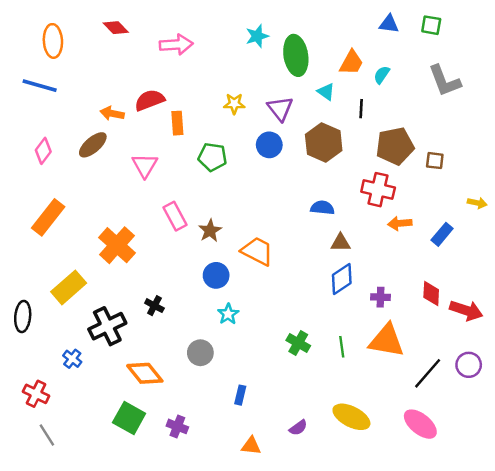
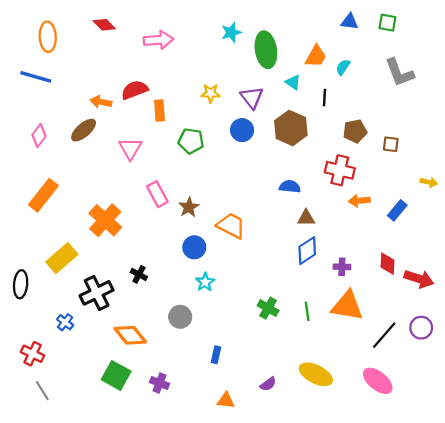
brown pentagon: (395, 146) -> (355, 131), size x0.7

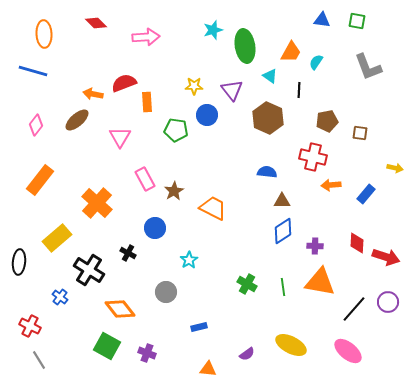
blue circle: (242, 130) -> (207, 115), moved
blue circle: (194, 247) -> (155, 228), moved
black cross: (97, 293) -> (89, 270), turned -32
blue rectangle: (216, 355) -> (199, 327), turned 63

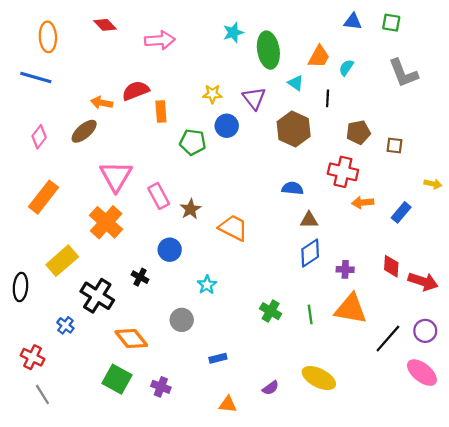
pink triangle: (120, 137) -> (116, 176), moved, size x1.4
pink ellipse: (348, 351) -> (422, 373), moved

